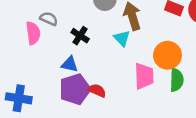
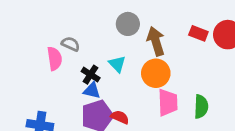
black cross: (80, 36) -> (91, 75), moved
cyan triangle: (122, 38) -> (117, 64), moved
orange circle: (167, 55) -> (156, 73), moved

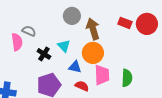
blue triangle: (92, 91) -> (75, 67), moved
red semicircle: (120, 117) -> (82, 86), moved

